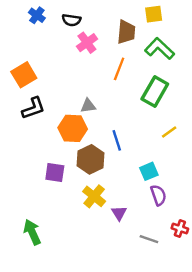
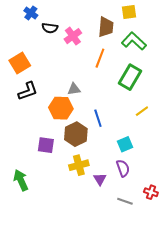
black semicircle: (71, 20) -> (50, 28), moved
purple semicircle: (158, 195) -> (123, 168), moved
yellow cross: (94, 196) -> (79, 165), turned 36
green arrow: (32, 232) -> (21, 180), moved

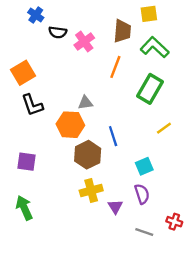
black L-shape: (28, 91) -> (32, 105), turned 90
purple square: (46, 145) -> (26, 162), moved

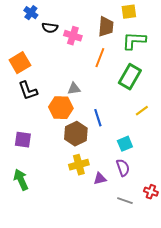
pink cross: (84, 42) -> (73, 36), turned -36
green L-shape: (155, 47) -> (134, 41), turned -40
purple triangle: (115, 207) -> (100, 179), turned 48

